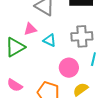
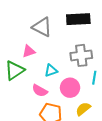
cyan triangle: (50, 40) -> (51, 70), moved, turned -40
pink semicircle: (15, 85) -> (40, 91), moved

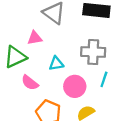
pink semicircle: (40, 91) -> (30, 83), moved

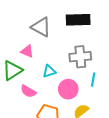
pink triangle: (35, 38) -> (27, 51), turned 40

